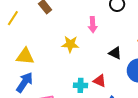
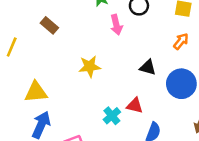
pink arrow: (93, 25) -> (116, 25), moved
cyan cross: (81, 85) -> (112, 116), turned -32

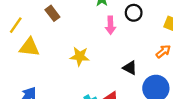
yellow triangle: (36, 92) -> (29, 47), moved

